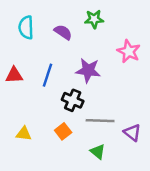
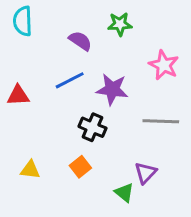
cyan semicircle: (26, 27) -> (23, 21), moved
blue line: (48, 75) -> (70, 80), moved, turned 45
gray line: (100, 121) -> (161, 121), moved
purple triangle: (132, 133) -> (146, 173), moved, turned 36

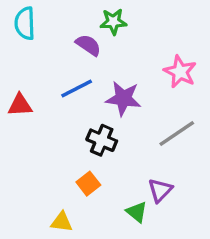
green star: (120, 24) -> (113, 22), moved
gray line: (161, 121) -> (177, 134), turned -36
yellow triangle: (30, 170) -> (62, 222), moved

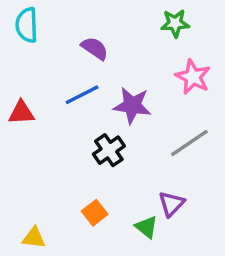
green star: (113, 22) -> (175, 23), moved
black cross: (102, 140) -> (109, 150), turned 32
orange square: (88, 184) -> (95, 213), moved
yellow triangle: (62, 222) -> (34, 238), moved

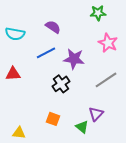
cyan semicircle: (27, 25) -> (15, 34), moved, turned -78
red triangle: (21, 113) -> (13, 74), moved
orange square: (95, 213) -> (53, 119), turned -32

